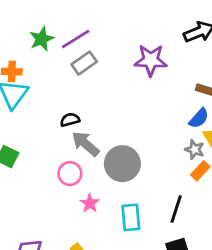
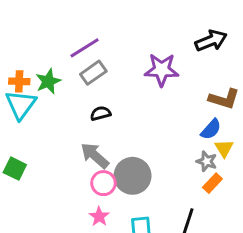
green star: (42, 39) -> (48, 81), moved
black semicircle: (70, 120) -> (101, 113), moved
pink circle: (70, 174) -> (103, 183), moved

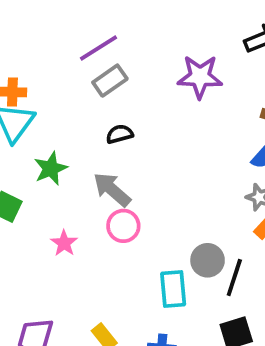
green star: (48, 81) -> (51, 169), moved
gray circle: (133, 176) -> (208, 260), moved, size x0.7
pink star: (99, 217) -> (64, 243), moved

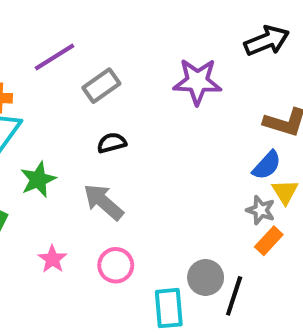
purple line: (98, 48) -> (54, 57), moved
pink circle: (123, 226) -> (116, 265), moved

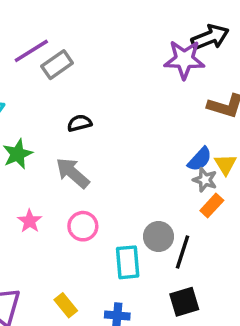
purple star: (197, 82) -> (184, 59), moved
gray rectangle: (101, 86) -> (57, 65), moved
blue semicircle: (267, 165) -> (200, 159), moved

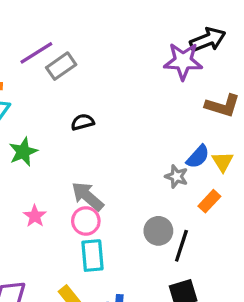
gray arrow: (73, 173) -> (87, 196), moved
gray star: (205, 180) -> (176, 176), moved
cyan rectangle: (128, 262) -> (92, 256), moved

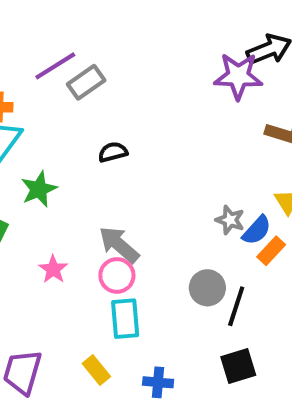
blue semicircle: (198, 157) -> (257, 230), moved

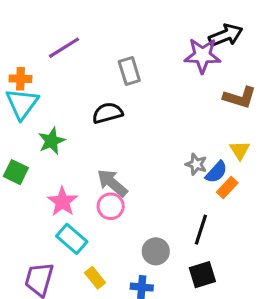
gray rectangle: (86, 82) -> (129, 71), moved, turned -72
black semicircle: (113, 152) -> (108, 113), size x1.4
pink star: (53, 269) -> (62, 202), size x1.4
gray circle: (207, 288) -> (156, 251), moved
cyan rectangle: (125, 319) -> (72, 239), moved, turned -44

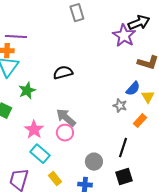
purple line: (64, 48) -> (16, 37), moved, turned 35
purple star: (202, 55) -> (124, 36), turned 30
gray rectangle: (129, 71) -> (77, 13), moved
blue semicircle: (216, 172) -> (133, 89), moved

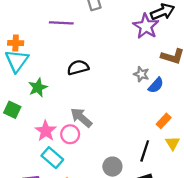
purple line: (16, 37) -> (61, 23), moved
yellow triangle: (148, 97) -> (173, 143), moved
gray star: (120, 106) -> (141, 74), moved
pink circle: (65, 133) -> (70, 134), moved

